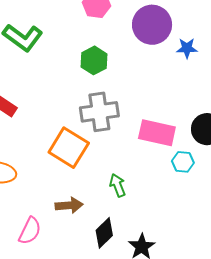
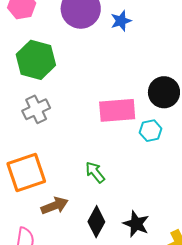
green hexagon: (94, 60) -> (36, 60), size x1.4
gray cross: (99, 112) -> (36, 109), moved, size x0.7
orange square: (69, 148) -> (26, 172), moved, turned -33

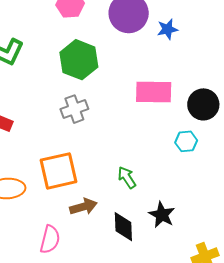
pink rectangle: (117, 110) -> (154, 92), moved
black diamond: (96, 222) -> (123, 227), turned -36
black star: (136, 224) -> (162, 215), moved

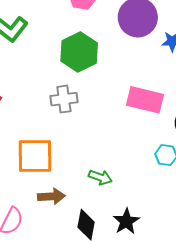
green arrow: (127, 177) -> (100, 177), turned 130

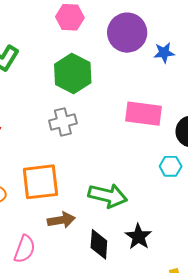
green arrow: (100, 177) -> (108, 196), size x1.6

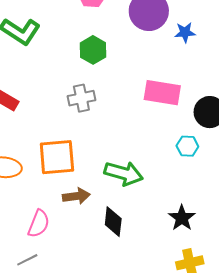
green hexagon: (73, 73) -> (93, 50), size x0.7
black star: (138, 237) -> (182, 218), moved

